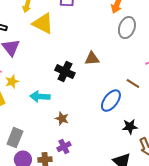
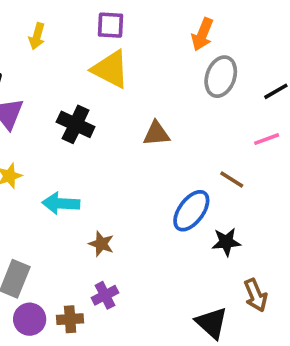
yellow triangle: (43, 24) -> (110, 69), moved
black cross: (65, 72) -> (76, 124), moved
black star: (130, 127) -> (226, 242), moved

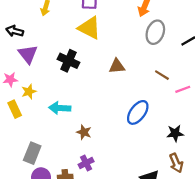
pink line: (267, 139) -> (183, 89), moved
brown line: (232, 180) -> (162, 75), moved
black star: (226, 242) -> (175, 133), moved

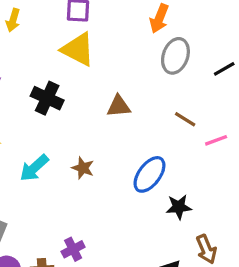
cyan arrow: (60, 108) -> (34, 168), turned -45
brown star: (84, 132) -> (83, 168), moved
black star: (175, 133) -> (179, 207), moved

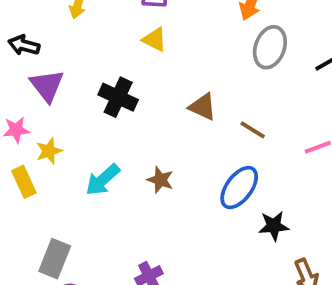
yellow triangle: (78, 49) -> (155, 40), size x0.6
brown triangle: (119, 106) -> (203, 107), turned 30
brown line: (185, 119) -> (253, 130), moved

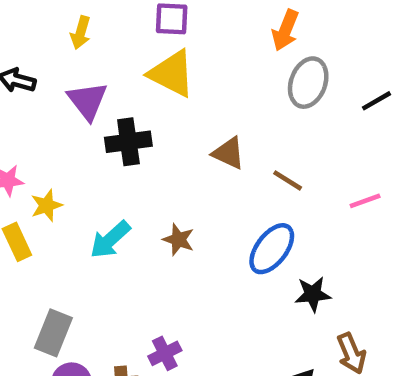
yellow triangle: (155, 40) -> (172, 73), size x1.6
purple triangle: (47, 86) -> (87, 101), moved
black cross: (118, 97) -> (128, 142), turned -33

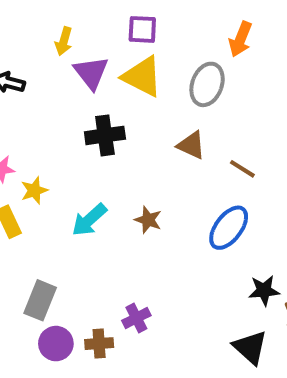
gray ellipse: (308, 83) -> (207, 84), moved
purple triangle: (87, 101) -> (91, 73), moved
black star: (313, 294) -> (264, 291), moved

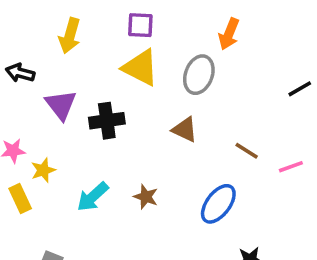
yellow arrow: (64, 41) -> (70, 36), size x1.4
purple triangle: (91, 73) -> (61, 105), moved
brown line: (242, 169) -> (247, 151), moved

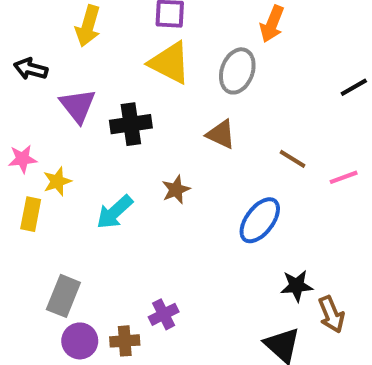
brown star: (146, 197) -> (176, 190), moved, turned 30
yellow rectangle: (20, 199) -> (31, 214), turned 36

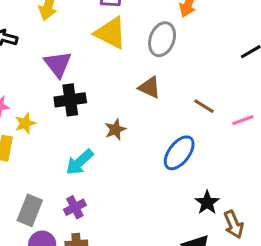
purple triangle: (78, 106) -> (58, 64), moved
black cross: (131, 124) -> (70, 100), moved
cyan arrow: (115, 212) -> (80, 162), moved
black star: (297, 286) -> (207, 203), turned -30
purple cross: (164, 314) -> (75, 207), moved

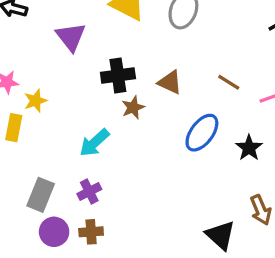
brown triangle: (150, 87) -> (170, 82), moved
black cross: (70, 100) -> (118, 76), moved
black star: (207, 203) -> (249, 148), moved

